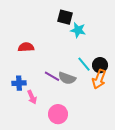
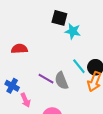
gray semicircle: (67, 78) -> (61, 81), turned 48
blue cross: (19, 83) -> (12, 86), turned 32

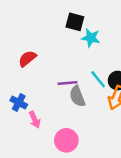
red semicircle: (19, 49) -> (27, 59), turned -35
purple line: (46, 79) -> (68, 83), moved, turned -35

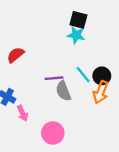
black square: (75, 22) -> (78, 20), moved

